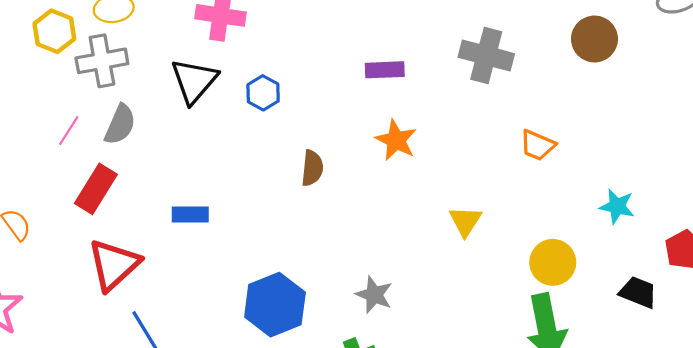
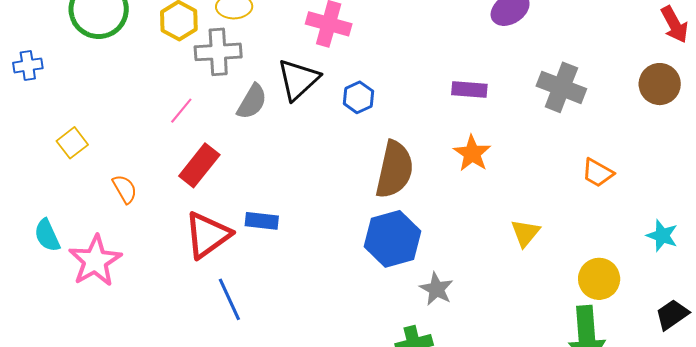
gray semicircle: (120, 125) -> (252, 102), moved
brown semicircle: (312, 168) -> (394, 170), size x1.8
blue rectangle: (190, 214) -> (262, 221), moved
black trapezoid: (638, 292) -> (672, 315), turned -63
blue hexagon: (275, 305) -> (392, 239), moved

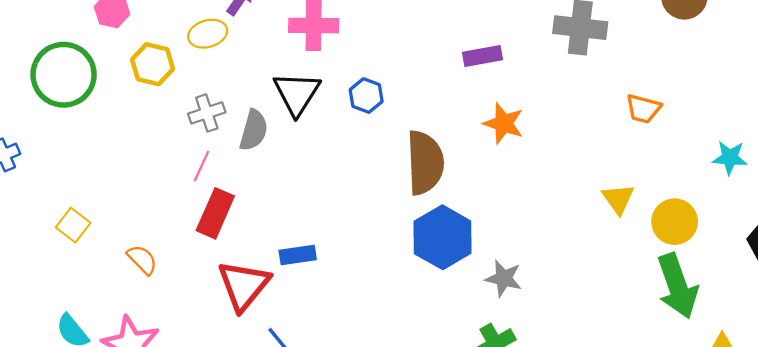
gray cross: (218, 52) -> (207, 113), moved, size x0.7
pink line: (181, 111) -> (201, 166), moved
yellow triangle: (525, 233) -> (618, 199), moved

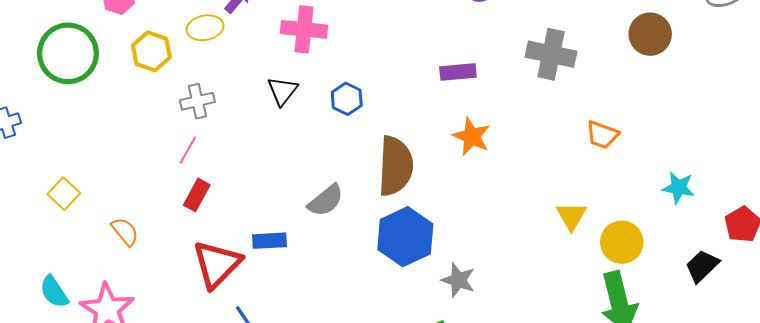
black triangle: (297, 93) -> (283, 91), size x0.7
gray semicircle: (254, 130) -> (326, 200), moved, turned 30
red rectangle: (215, 213) -> (197, 195), size x0.7

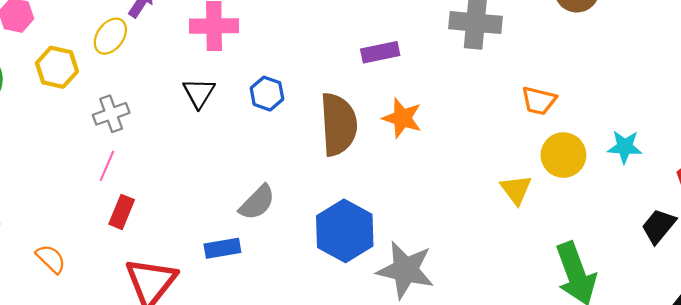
yellow ellipse: (205, 28) -> (110, 36), turned -36
brown semicircle: (395, 166) -> (339, 124), moved
blue rectangle: (269, 241) -> (222, 248), moved
yellow circle: (622, 242) -> (563, 155), moved
gray star: (458, 280) -> (405, 270), size x1.6

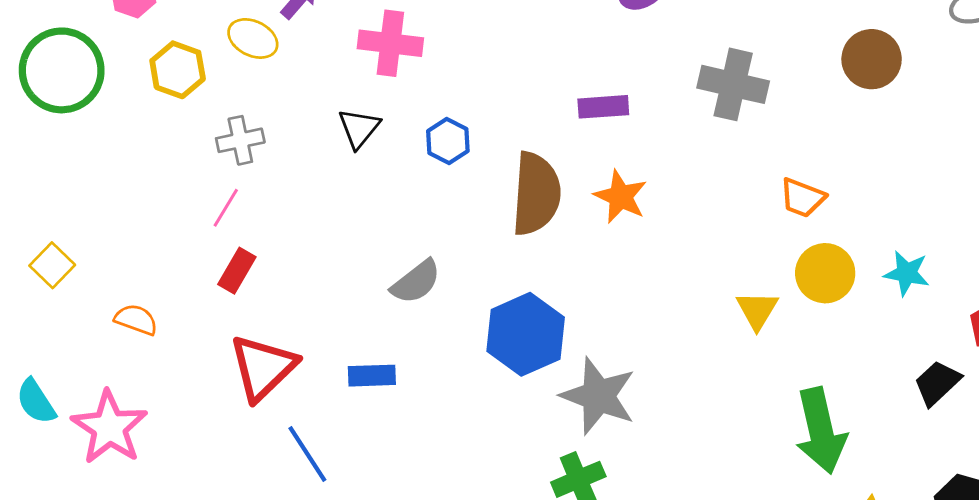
yellow ellipse: (110, 36) -> (253, 38), turned 72
blue rectangle: (222, 248) -> (372, 376), moved
orange semicircle: (51, 259) -> (136, 320), turned -32

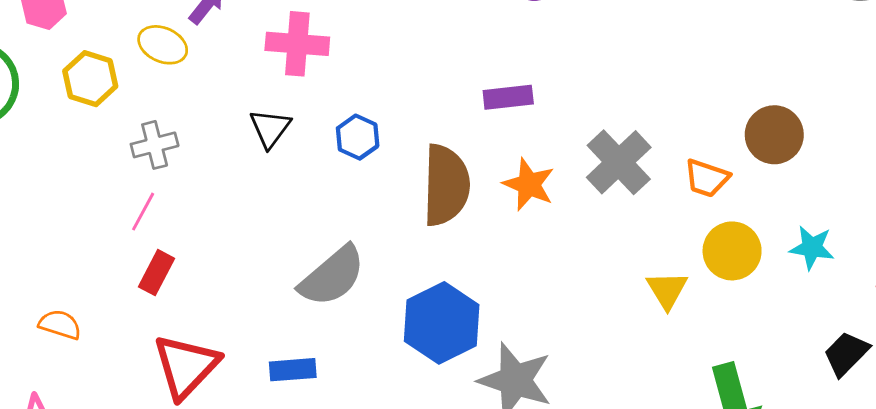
brown circle: (872, 59) -> (774, 135), moved
gray cross: (733, 84) -> (619, 162), moved, turned 36
gray semicircle: (416, 282) -> (332, 276), size x1.4

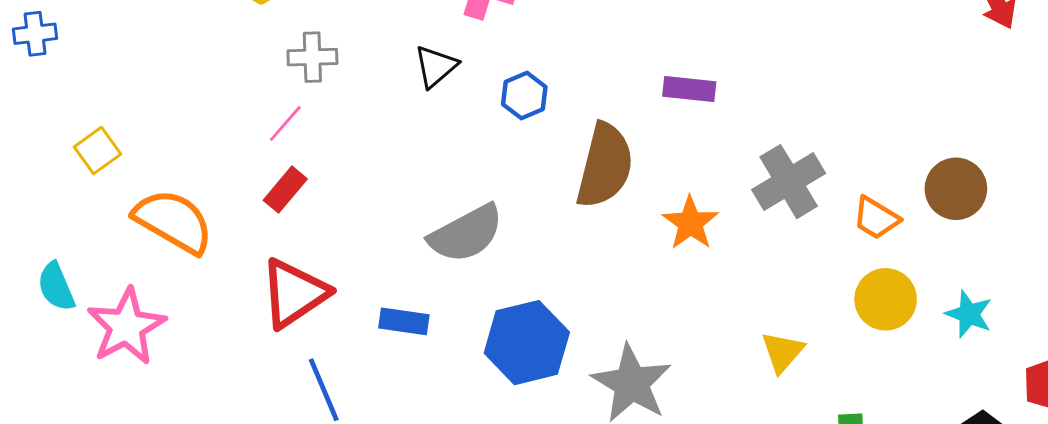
orange star: (529, 184) -> (690, 223), moved
yellow triangle: (667, 290) -> (782, 352), moved
blue hexagon: (442, 323) -> (527, 343), moved
orange semicircle: (60, 325) -> (173, 221), size x1.8

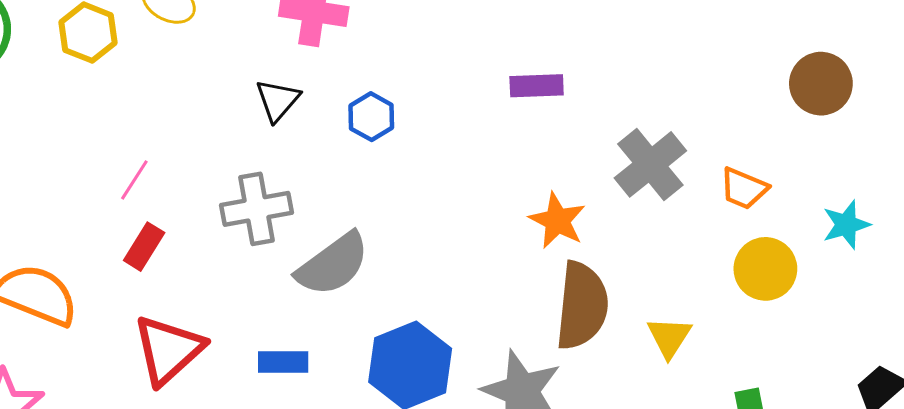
gray cross: (312, 57) -> (257, 209), moved, size x1.4
brown semicircle: (605, 166) -> (582, 306), moved
brown circle: (956, 189) -> (821, 84), moved
cyan star: (969, 314) -> (846, 225), moved, turned -30

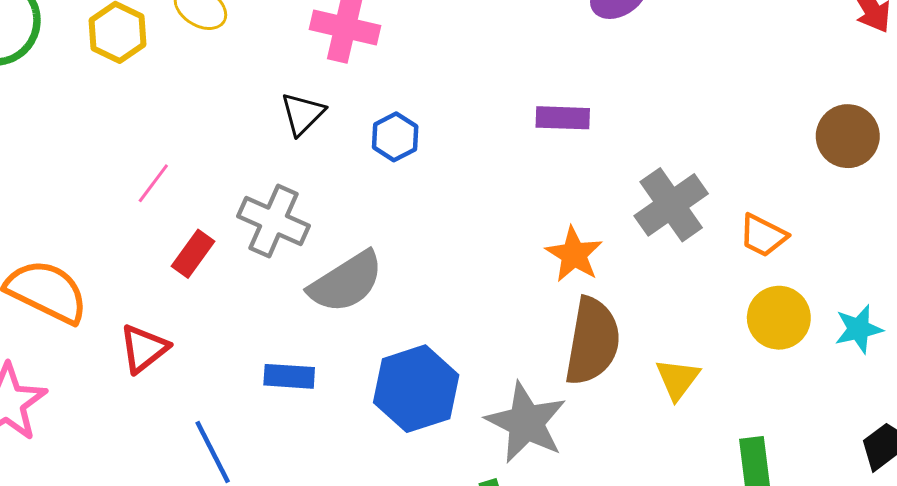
gray cross: (257, 209) -> (274, 221), turned 30
cyan star: (846, 225) -> (859, 329), moved
red rectangle: (144, 247) -> (193, 254), moved
red triangle: (168, 350) -> (144, 349), moved, size x0.7

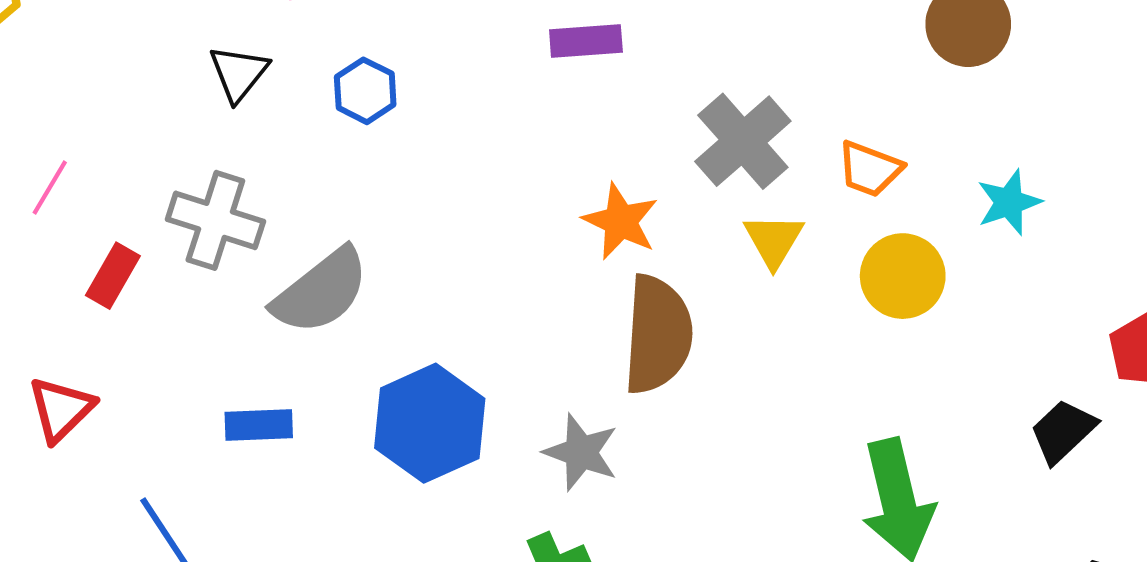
cyan star: (859, 329) -> (1009, 202), moved
yellow triangle: (678, 379) -> (774, 240), moved
gray star: (526, 422) -> (581, 452), size x0.7

